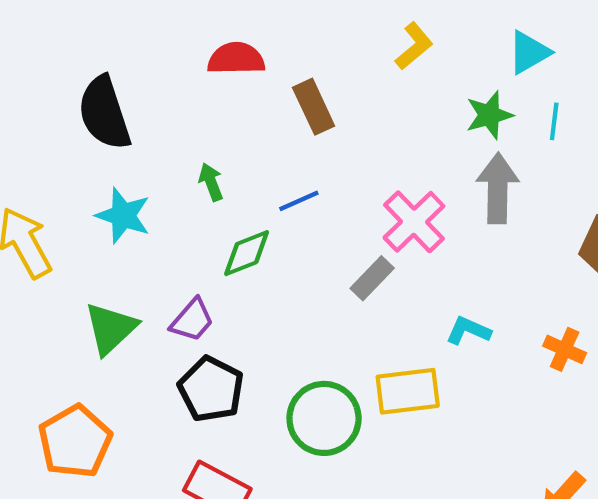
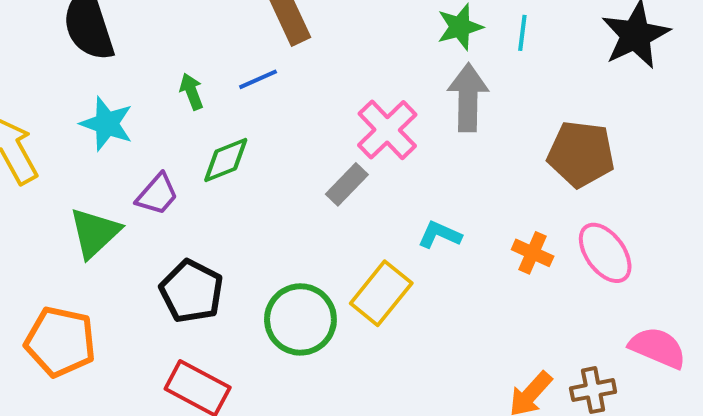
blue line: (299, 201) -> (258, 79), moved
purple trapezoid: (192, 320) -> (157, 194), moved
yellow rectangle: (408, 391) -> (381, 293), turned -44
orange pentagon: (75, 441) -> (60, 342), turned -30

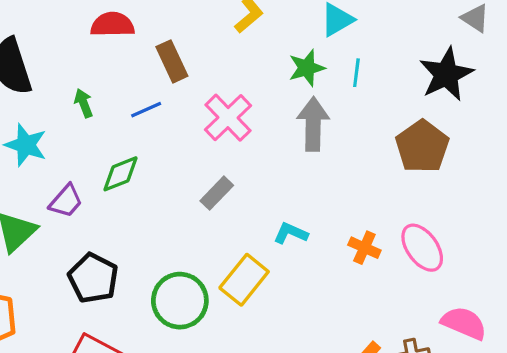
green arrow: (192, 91) -> (84, 103), moved
pink cross: (387, 130) -> (228, 118), moved
brown pentagon: (581, 154) -> (422, 147), moved, turned 30

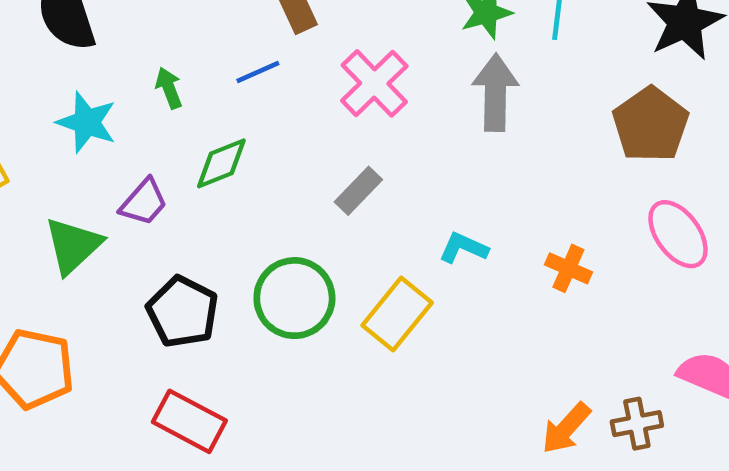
green arrow: (84, 103) -> (169, 88), moved
pink ellipse: (422, 248) -> (678, 234), moved
green circle: (180, 301) -> (294, 298), moved

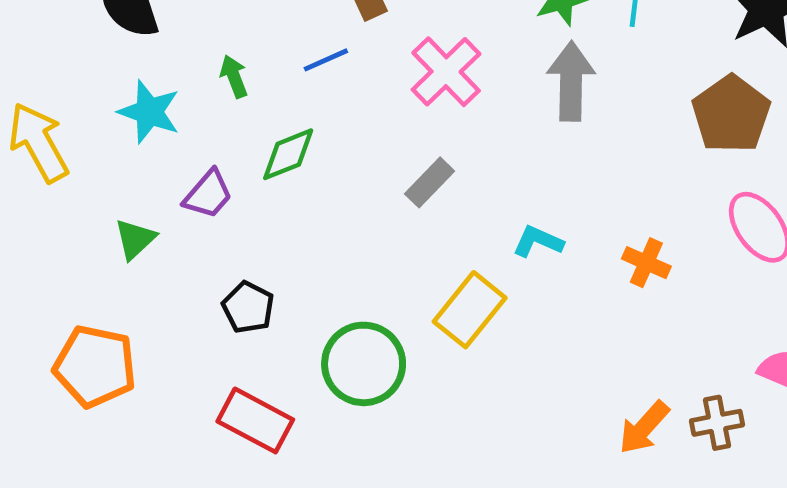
green triangle: (73, 246) -> (135, 239), size x0.7
green circle: (294, 298) -> (364, 364), moved
black pentagon: (183, 312) -> (248, 307), size x0.7

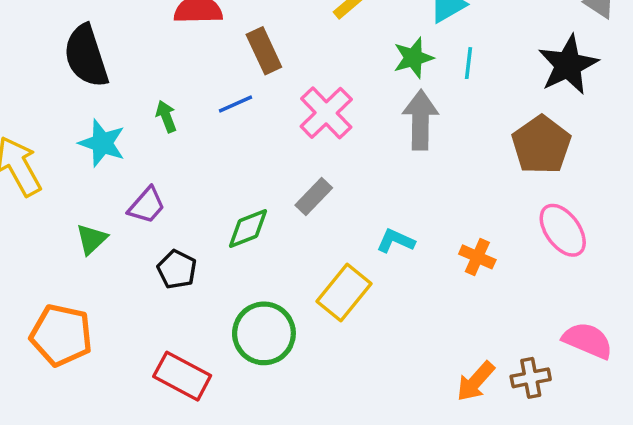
green diamond: (288, 154) -> (248, 228), moved
black pentagon: (248, 307) -> (177, 269), moved

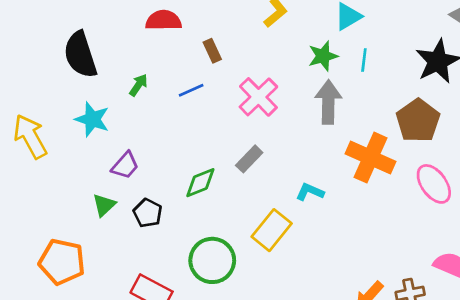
brown rectangle: (264, 51) -> (212, 51), size x0.7
green arrow: (166, 116) -> (138, 85), moved, turned 55
green triangle: (91, 239) -> (104, 205), moved
orange cross: (477, 257) -> (371, 158), moved, size x1.8

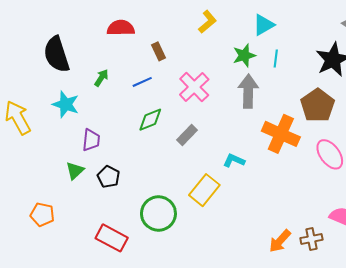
purple trapezoid: (125, 165) -> (91, 140), turned -35
green diamond: (200, 183) -> (150, 120), moved
orange pentagon: (62, 262) -> (42, 215), size x0.7

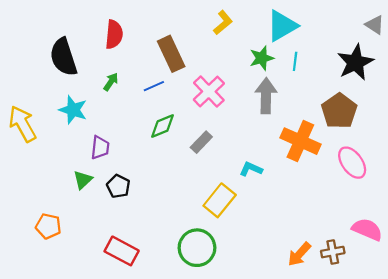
cyan triangle: (264, 25) -> (282, 26), size x1.4
red semicircle: (121, 28) -> (114, 34), moved, turned 96
brown rectangle: (158, 51) -> (171, 54), size x1.8
green circle: (158, 213) -> (197, 248), moved

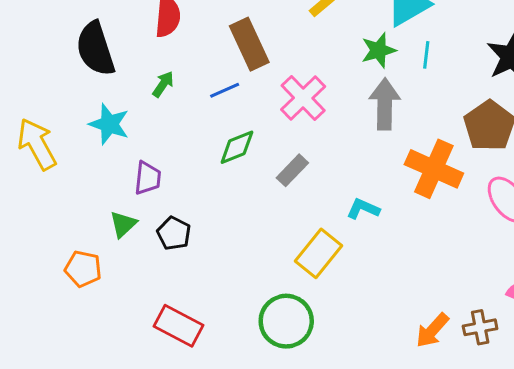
orange pentagon: (48, 226) -> (83, 269), moved

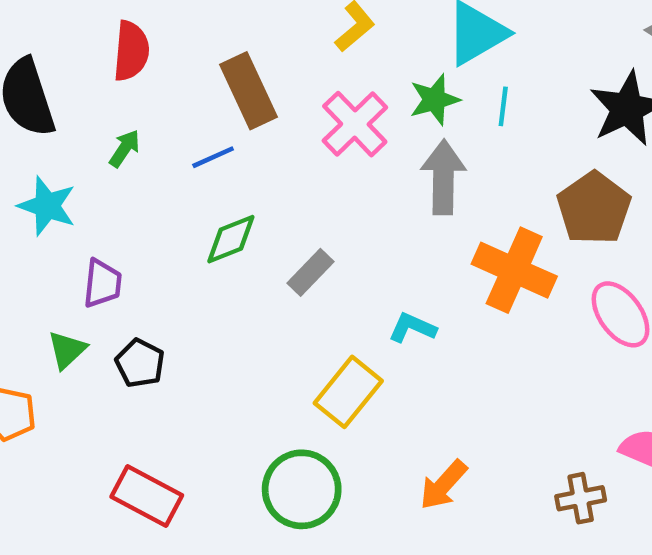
pink cross: (303, 98) -> (355, 124), moved
orange arrow: (432, 330) -> (443, 485), moved

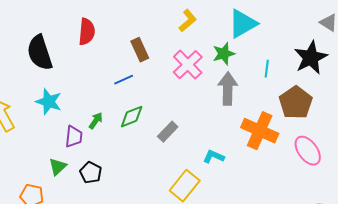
brown rectangle: (249, 91) -> (140, 50), size x0.7
cyan line: (503, 106) -> (267, 69), moved
green arrow: (125, 148) -> (96, 121), moved

